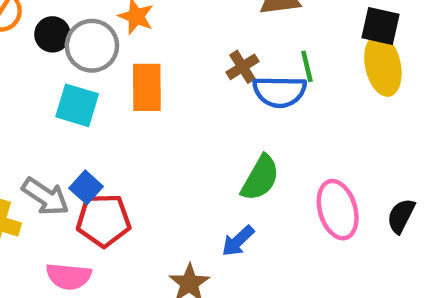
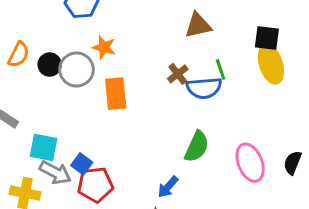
cyan square: (77, 105) -> (44, 147), moved
blue arrow: (238, 241) -> (168, 187), moved

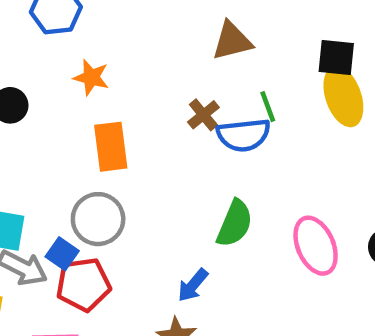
gray circle: (77, 70) -> (98, 219), moved

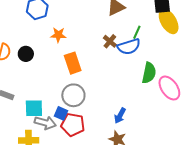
green line: (268, 107) -> (137, 32), turned 56
green semicircle: (235, 223) -> (149, 73), moved
red pentagon: (83, 284) -> (73, 125), turned 30

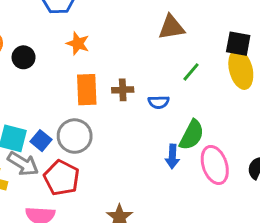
brown cross: (110, 41) -> (123, 90), moved, turned 32
blue semicircle: (129, 47) -> (159, 102), moved, size x0.6
blue square: (61, 113) -> (41, 141), moved
blue arrow: (120, 116) -> (172, 156), moved, turned -42

